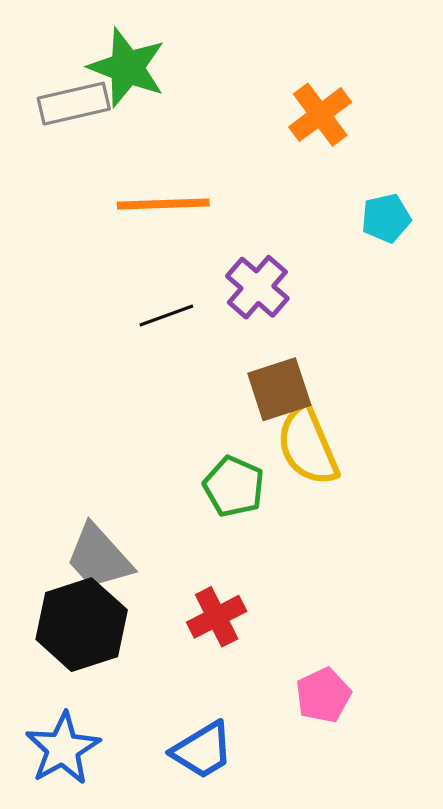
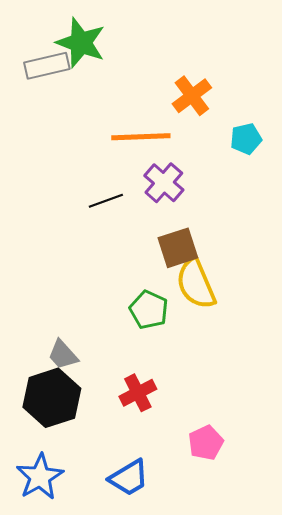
orange cross: (320, 115) -> (192, 96), moved
orange line: (163, 204) -> (141, 137), moved
gray trapezoid: (99, 557) -> (63, 355), size x0.7

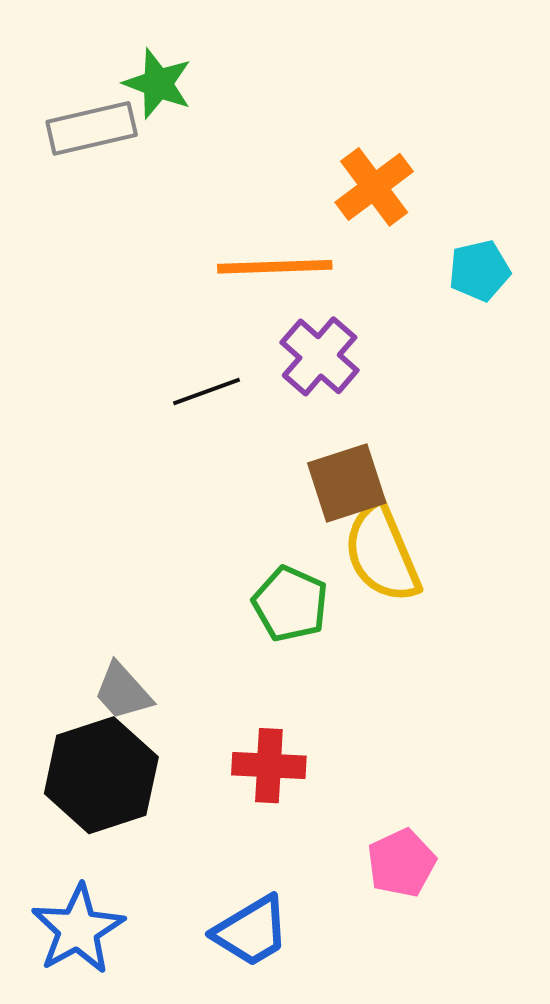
green star: (81, 43) -> (158, 84), size x0.7
red cross: (138, 393) -> (269, 766), turned 30

